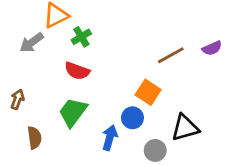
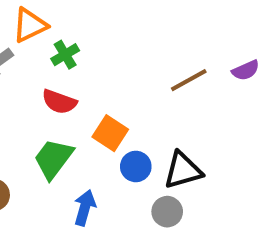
orange square: (148, 92) -> (110, 133), moved
black triangle: (185, 128) -> (183, 170), moved
blue arrow: (110, 138) -> (85, 208), moved

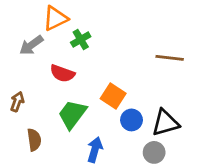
brown line: (189, 80) -> (170, 58), turned 36
red semicircle: (59, 102) -> (62, 73), moved

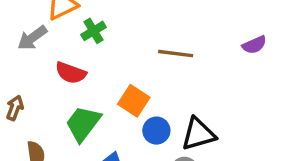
brown line: (170, 58) -> (176, 54), moved

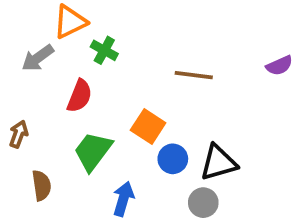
green cross: (93, 31) -> (104, 50), turned -30
red semicircle: (71, 73) -> (80, 96), turned -88

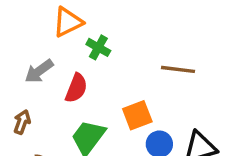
gray arrow: (38, 58) -> (39, 71), moved
orange square: (148, 126) -> (137, 115), turned 36

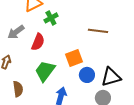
green cross: (98, 47) -> (51, 18), turned 32

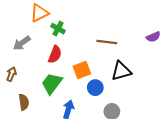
green cross: (51, 18) -> (58, 29), turned -32
red semicircle: (38, 42) -> (55, 54), moved
black triangle: (111, 77) -> (121, 71), moved

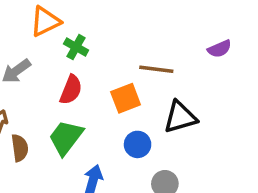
purple semicircle: (153, 37) -> (220, 49), moved
orange square: (82, 70) -> (126, 98), moved
brown semicircle: (24, 102) -> (20, 148), moved

